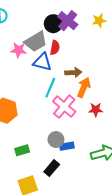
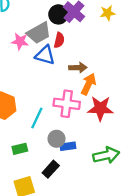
cyan line: (50, 88) -> (37, 118), moved
pink cross: (64, 107) -> (67, 104), turned -35
red star: (96, 110) -> (100, 108), size x1.6

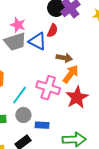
gray trapezoid: (39, 33) -> (15, 42), moved
red star: (100, 108) -> (77, 97), turned 30
gray circle: (56, 139) -> (23, 115), moved

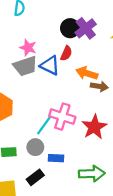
brown arrow: (64, 58) -> (99, 86), moved
orange arrow: (71, 74) -> (87, 73), moved, turned -108
cyan line: (20, 95) -> (44, 125), moved

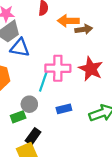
blue triangle: (50, 65) -> (20, 48), moved
gray circle: (35, 147) -> (29, 104), moved
black rectangle: (35, 177) -> (33, 136), moved

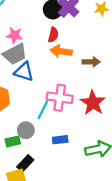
orange arrow: (68, 21) -> (61, 51), moved

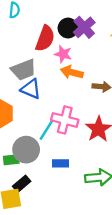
pink star: (15, 35) -> (63, 54), moved
red semicircle: (53, 35) -> (45, 38), moved, size x1.6
gray circle: (26, 130) -> (26, 150), size x1.5

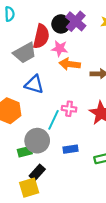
gray trapezoid: (24, 70) -> (25, 53), moved
pink cross: (65, 120) -> (69, 109), size x0.6

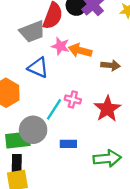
pink star: (60, 48) -> (60, 46), moved
green rectangle: (25, 152) -> (18, 140), size x1.5
black rectangle: (37, 173) -> (17, 164), moved, turned -49

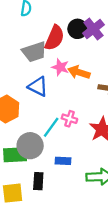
black rectangle: (17, 164) -> (38, 181), moved

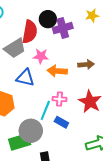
purple cross: (93, 29) -> (63, 28), moved, turned 36
orange arrow: (79, 72) -> (57, 71), moved
blue rectangle: (63, 161) -> (61, 122), moved, turned 40

